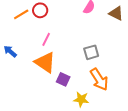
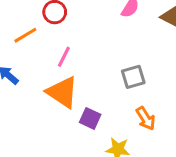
orange line: (21, 14) -> (25, 35), moved
orange arrow: (99, 79) -> (146, 118), size x0.7

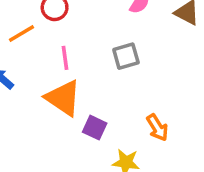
pink line: (64, 57) -> (65, 58), turned -35
gray square: (133, 77) -> (126, 56), moved

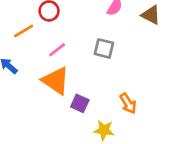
gray square: (126, 56) -> (104, 48), turned 30
pink line: (65, 58) -> (57, 50), turned 60

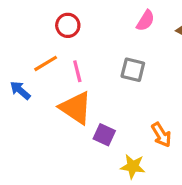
orange line: (24, 31) -> (46, 63), moved
pink line: (57, 50) -> (77, 71), turned -66

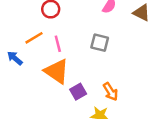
purple square: (104, 135) -> (78, 92), turned 35
orange arrow: (161, 135) -> (110, 92), moved

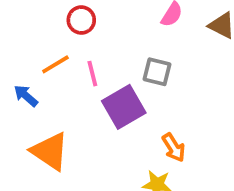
orange triangle: (57, 71) -> (50, 151), moved
purple square: (78, 92) -> (124, 107), moved, size x1.6

